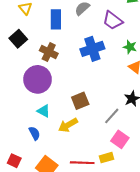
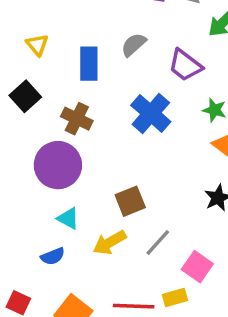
blue cross: (92, 49) -> (151, 113), turned -30
gray line: (112, 116) -> (158, 243), moved
blue semicircle: (34, 133) -> (53, 256), turned 96

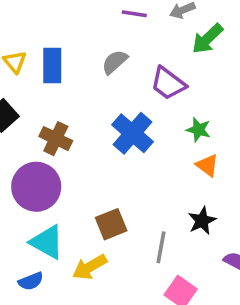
blue rectangle: (89, 64) -> (52, 65), moved
cyan triangle: (68, 218) -> (47, 242), size x1.5
gray line: (158, 243) -> (161, 247), moved, turned -32

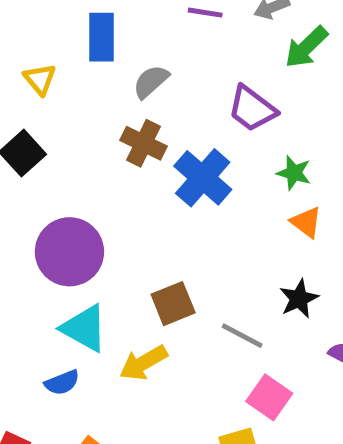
gray semicircle: (115, 62) -> (151, 82), moved
blue rectangle: (52, 65) -> (102, 37), moved
brown cross: (56, 139) -> (143, 143), moved
gray line: (161, 247) -> (242, 336), turned -72

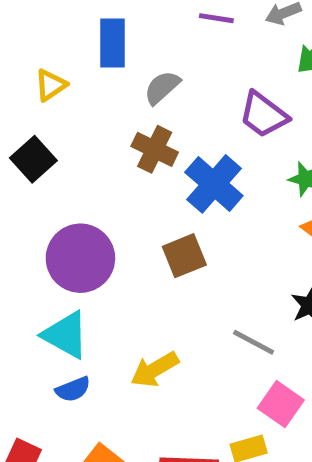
yellow triangle: (40, 79) -> (51, 85), turned 36
brown square: (173, 304) -> (184, 256), moved
cyan triangle: (84, 328) -> (66, 335), moved

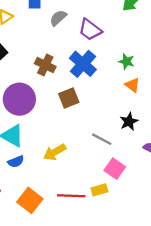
purple trapezoid: (263, 115) -> (90, 30), moved
brown cross: (155, 149) -> (45, 65), moved

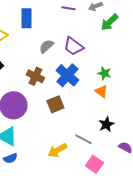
gray semicircle: (58, 18) -> (46, 46), moved
orange triangle: (132, 85) -> (101, 91), moved
yellow arrow: (55, 152) -> (57, 150), moved

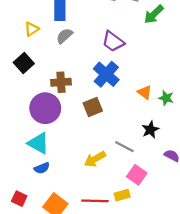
gray semicircle: (46, 46) -> (64, 36), moved
green star: (104, 73) -> (166, 98), moved
brown cross: (35, 76) -> (61, 82), moved, turned -30

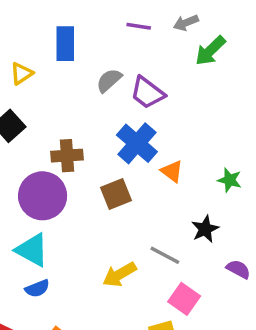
gray semicircle: (64, 36) -> (109, 80), moved
orange triangle: (145, 92) -> (172, 171), moved

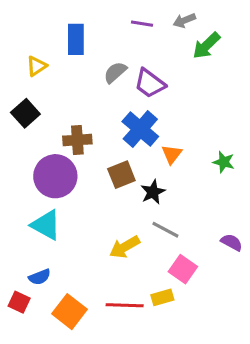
orange triangle: (172, 171) -> (172, 154), turned 30
black star: (205, 229) -> (153, 192), moved
blue semicircle: (37, 288) -> (40, 277), moved

